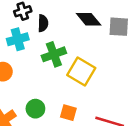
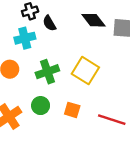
black semicircle: (43, 23) -> (49, 23), turned 147
green cross: (54, 54) -> (47, 72), moved

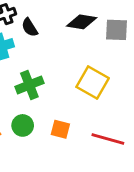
black diamond: (93, 20) -> (82, 22), turned -40
yellow square: (85, 71) -> (93, 83), moved

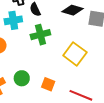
green cross: (29, 85) -> (40, 35), moved

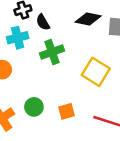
orange square: (48, 84) -> (67, 111), turned -32

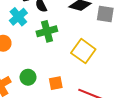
cyan cross: (18, 38) -> (18, 17), turned -30

